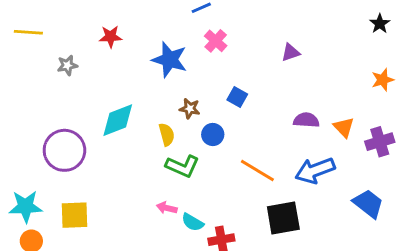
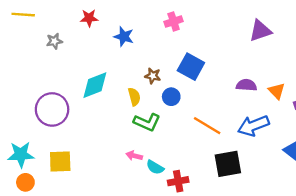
pink cross: (216, 41) -> (174, 21), turned 30
purple triangle: (291, 52) -> (260, 31), moved, size x1.5
blue star: (170, 60) -> (124, 37), moved, size x0.7
blue square: (237, 97) -> (191, 67), size x1.6

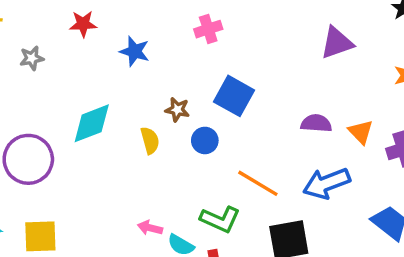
green L-shape: (147, 122) -> (220, 219), moved

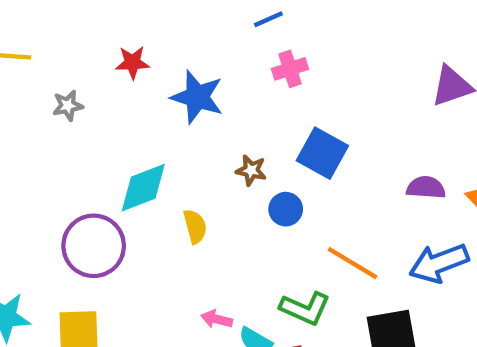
blue star: (135, 51) -> (197, 97), size x1.4
yellow semicircle: (150, 140) -> (195, 226), moved
purple circle: (28, 159) -> (94, 246), moved

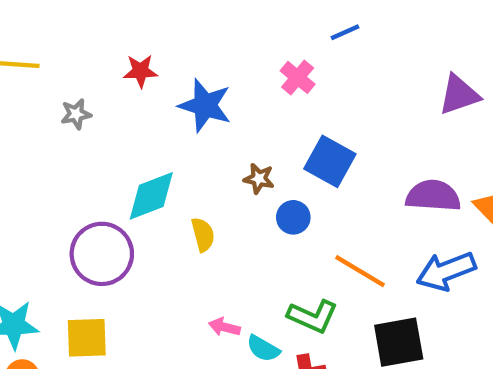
blue line: (268, 19) -> (345, 32), moved
pink cross: (290, 69) -> (298, 77), turned -32
purple semicircle: (426, 188) -> (433, 196), size x1.4

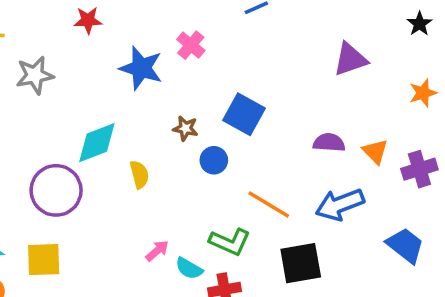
red star: (141, 71) -> (88, 20), moved
pink cross: (298, 77) -> (191, 45), moved
gray star: (76, 114) -> (35, 75), size x1.5
purple semicircle: (433, 196) -> (329, 143), size x0.7
pink arrow: (224, 327) -> (157, 251), turned 125

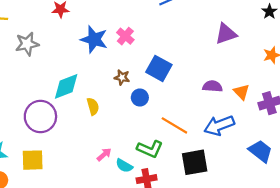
pink cross: (191, 45) -> (125, 36), moved

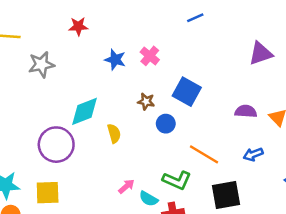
blue star: (94, 39) -> (115, 60), size x0.7
blue arrow: (219, 125) -> (253, 154), size x0.6

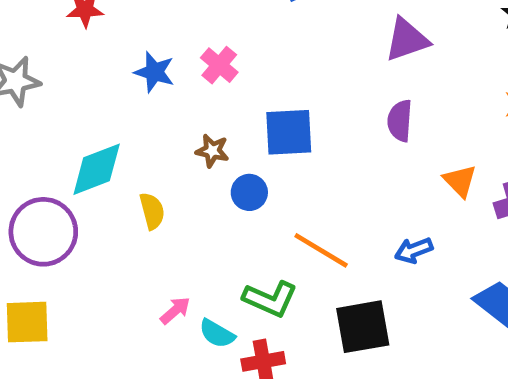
purple triangle: (261, 53) -> (407, 40), moved
blue square: (187, 92) -> (289, 132), turned -32
purple semicircle: (246, 111) -> (400, 121), moved, turned -90

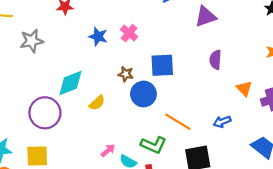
purple triangle: (407, 40) -> (205, 16), moved
blue circle: (249, 192) -> (143, 94), size x1.5
yellow semicircle: (152, 211) -> (97, 103), turned 63

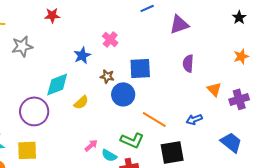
blue star: (98, 36) -> (82, 55), moved, turned 30

